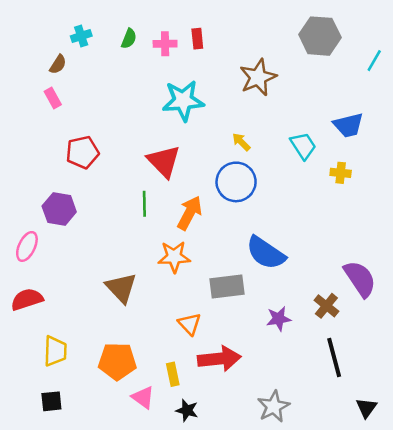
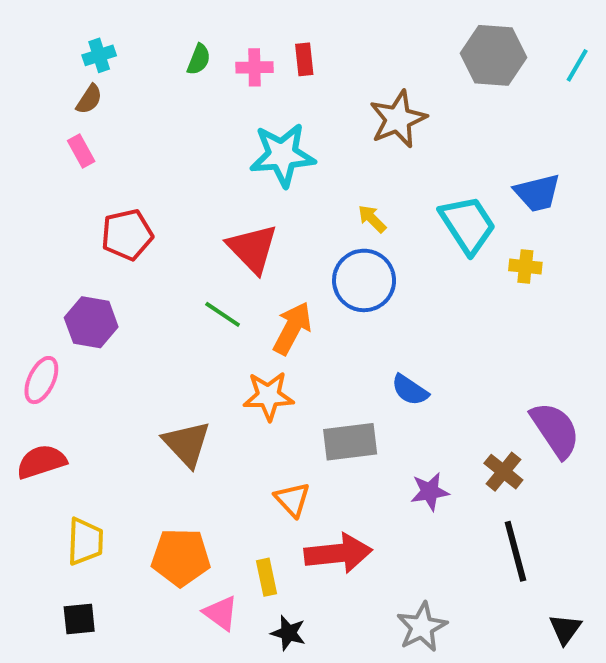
cyan cross: (81, 36) -> (99, 55), moved
cyan line: (374, 61) -> (577, 65), moved
cyan trapezoid: (303, 146) -> (468, 225), size x1.4
green line: (144, 204) -> (223, 314), turned -55
blue semicircle: (266, 253) -> (410, 390), size x0.6

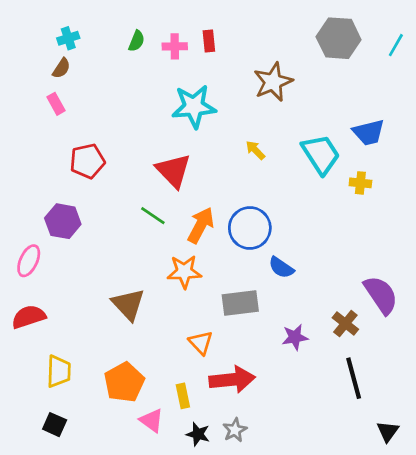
blue circle: (364, 280) -> (250, 228), moved
orange pentagon: (181, 557) -> (124, 382), turned -30
black square: (79, 619) -> (55, 425), turned 30
gray star: (422, 627) -> (235, 430), moved, size x0.7

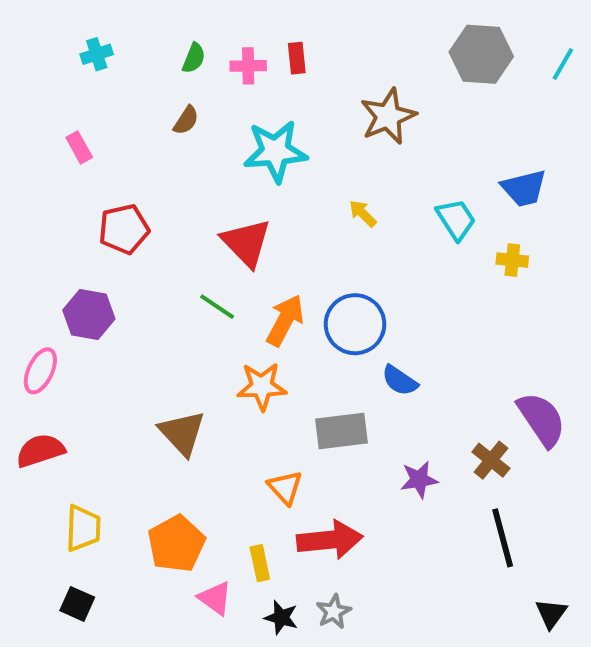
brown semicircle: (61, 68) -> (186, 120), moved
cyan trapezoid: (321, 154) -> (456, 219), size x0.7

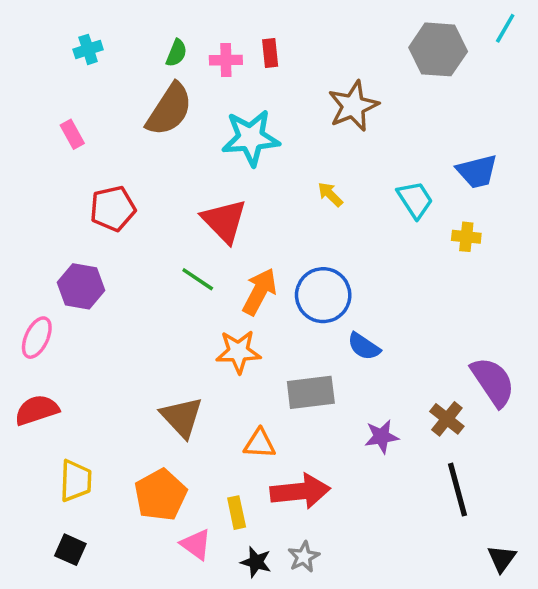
cyan line: (563, 64) -> (505, 28), moved
brown semicircle: (186, 120) -> (169, 110), size x2.0
brown triangle: (182, 433) -> (182, 417), moved
orange triangle: (285, 487) -> (260, 444), turned -44

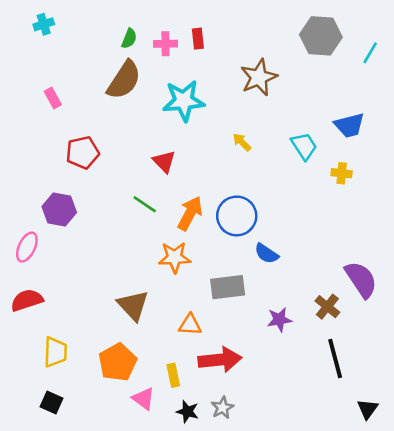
cyan line: (505, 28) -> (370, 53), moved
cyan cross: (88, 49) -> (44, 24), moved
red triangle: (224, 221) -> (164, 162), size x0.7

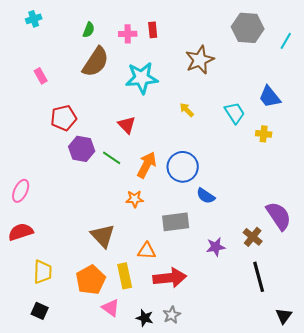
green semicircle: (129, 39) -> (89, 30), moved
blue trapezoid: (349, 125) -> (270, 97), turned 65
purple hexagon: (59, 209) -> (82, 149), moved
orange star: (175, 257) -> (135, 199), size x0.7
yellow rectangle: (173, 375) -> (125, 276), moved, size x1.4

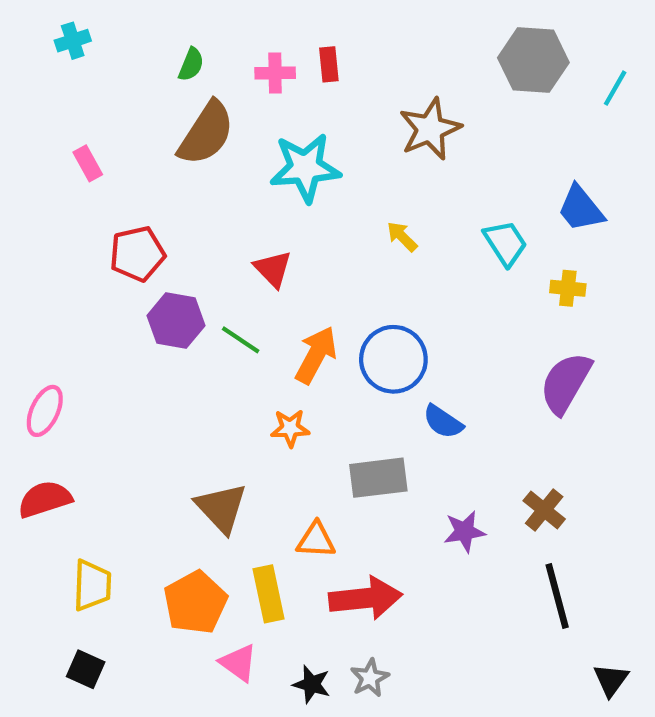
purple semicircle: (279, 216) -> (566, 383), moved, turned -116

